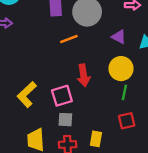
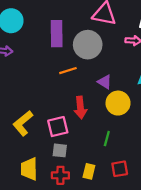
purple triangle: (119, 37) -> (105, 82), moved
green line: (124, 92) -> (107, 139), moved
red square: (127, 121) -> (120, 169), moved

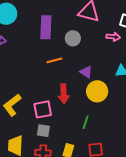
gray circle: (88, 45) -> (73, 38), size x0.6

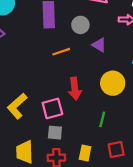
purple triangle: (86, 72) -> (99, 45), moved

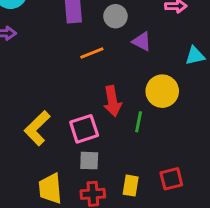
green line: (102, 119) -> (139, 122), moved

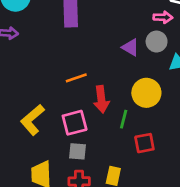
gray circle: (115, 16) -> (157, 42), moved
orange line: (92, 53) -> (76, 78), moved
red square: (171, 179) -> (144, 143), moved

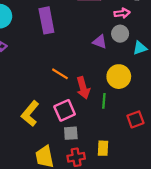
orange line: (76, 78) -> (60, 74), turned 60
red square: (144, 143) -> (135, 119), moved

